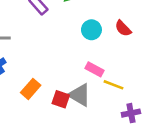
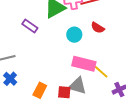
pink rectangle: (94, 69) -> (84, 64), size x1.6
yellow line: (113, 85) -> (101, 72), turned 35

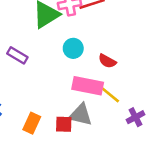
purple rectangle: (30, 26) -> (17, 55), moved
red semicircle: (98, 28) -> (107, 61), moved

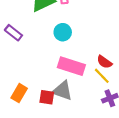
red semicircle: (107, 61) -> (104, 62), moved
yellow line: (110, 95) -> (102, 76), moved

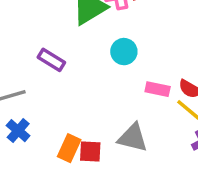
pink rectangle: (71, 66) -> (158, 89), moved, size x0.6
red square: (47, 97) -> (90, 152), moved

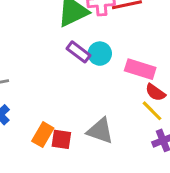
purple rectangle: (51, 60) -> (78, 52), moved
pink rectangle: (158, 89) -> (140, 69), moved, size x1.4

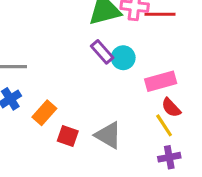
pink rectangle: (140, 69) -> (161, 81), turned -44
orange rectangle: (43, 135) -> (44, 113), moved

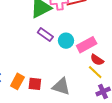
cyan circle: (123, 58) -> (66, 41), moved
red square: (68, 136) -> (35, 84), moved

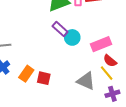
cyan circle: (66, 41) -> (72, 37), moved
gray triangle: (61, 86) -> (86, 81), moved

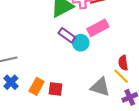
pink rectangle: (101, 44) -> (98, 28), moved
red semicircle: (110, 61) -> (123, 63), turned 48

